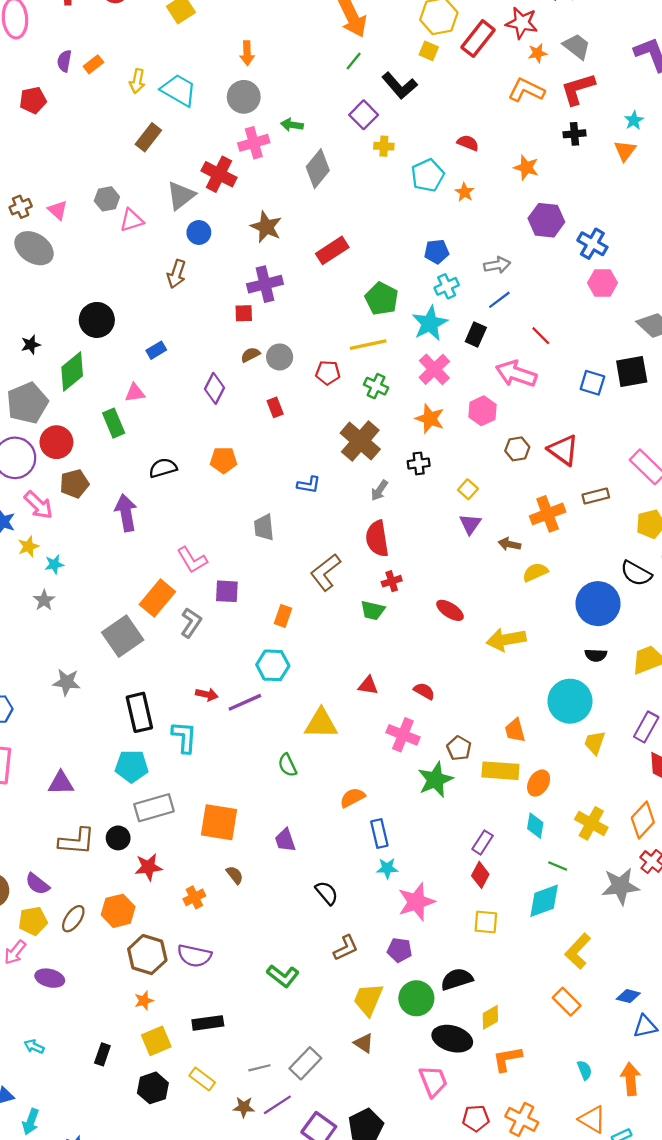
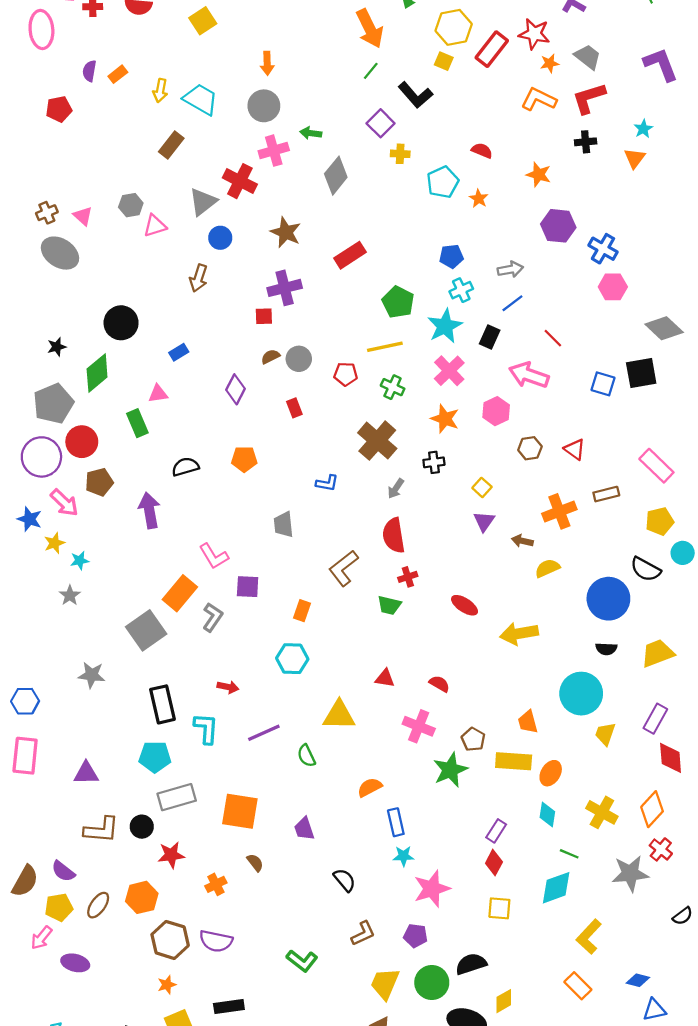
red triangle: (563, 450) -> (575, 449), size x0.7
purple line: (245, 702) -> (264, 733), moved

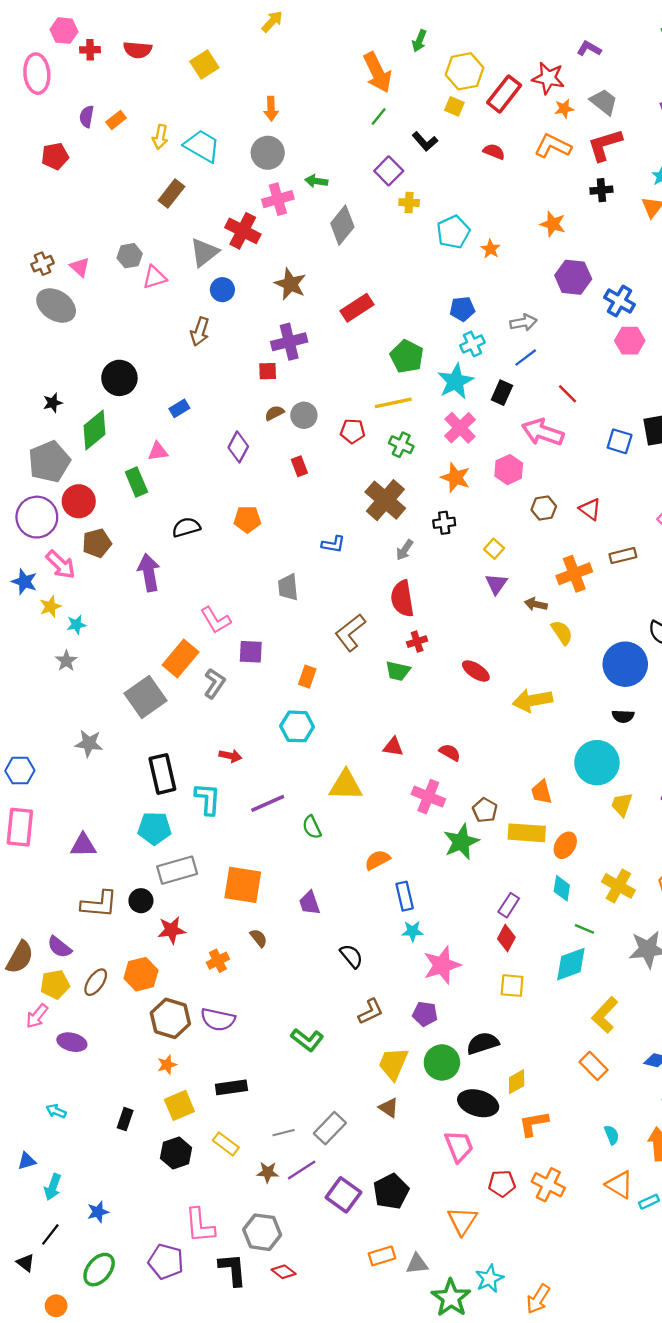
black L-shape: (415, 95) -> (425, 141), size x0.7
red semicircle: (482, 151) -> (494, 152), moved
yellow semicircle: (547, 568) -> (562, 633), turned 80

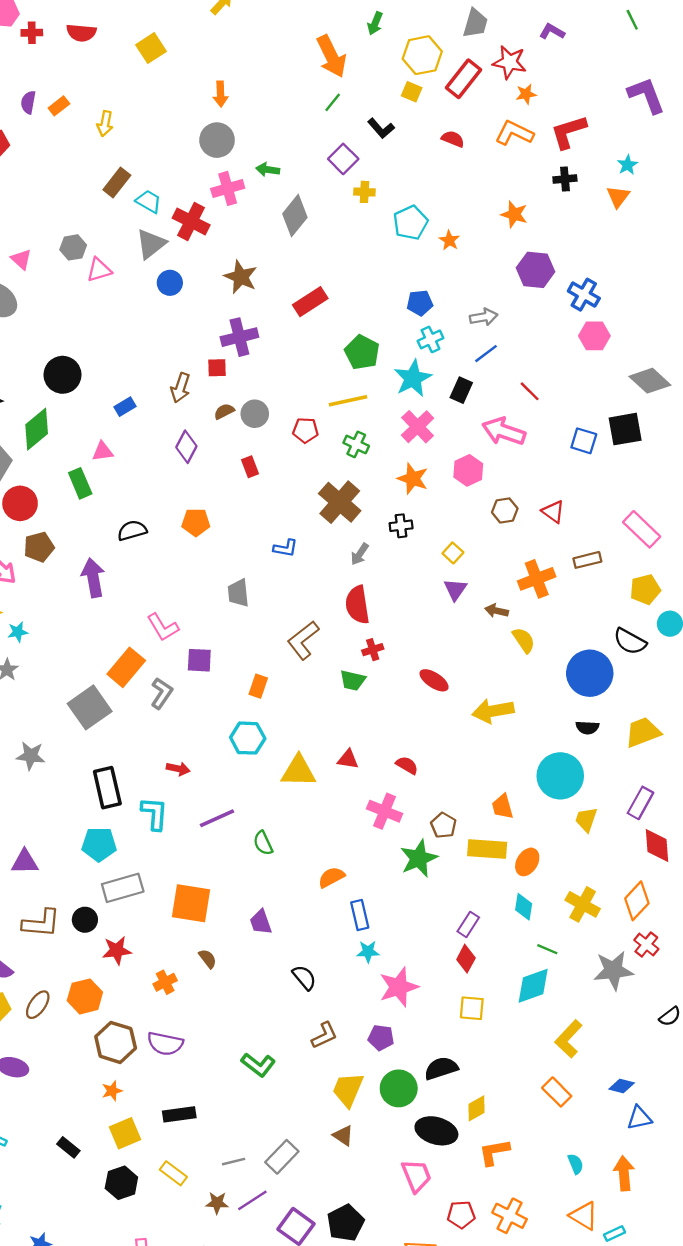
gray trapezoid: (604, 102) -> (475, 23), moved, turned 68
cyan trapezoid: (202, 146) -> (149, 201), moved, size x0.7
brown arrow: (200, 332) -> (180, 388), moved
yellow triangle: (346, 785) -> (298, 771), moved
black rectangle: (125, 1119) -> (68, 1147), turned -70

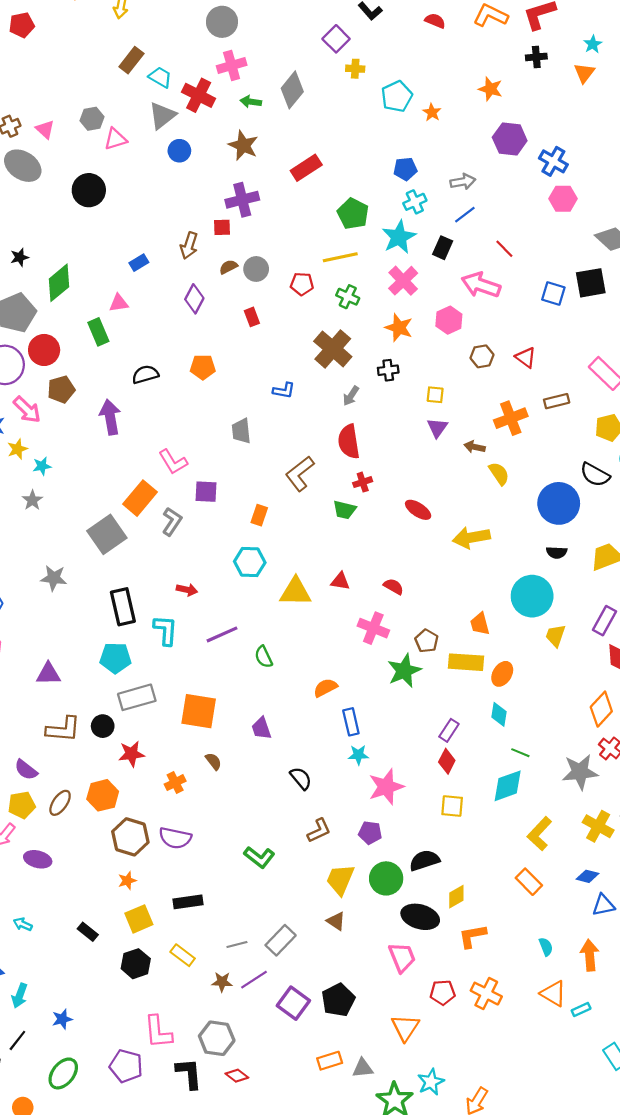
green arrow: (268, 170) -> (251, 102), moved
black circle: (63, 375) -> (89, 190), moved
yellow square: (453, 553) -> (435, 395), turned -36
yellow cross: (583, 904) -> (598, 826), moved

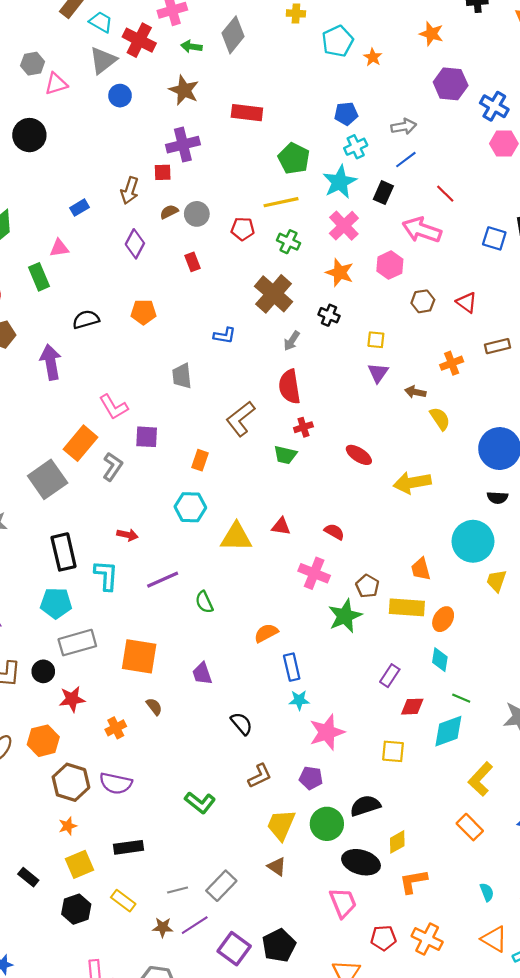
red rectangle: (306, 168) -> (247, 113), turned 40
black cross: (388, 370) -> (329, 315), turned 30
orange cross: (511, 418) -> (452, 363), size x0.7
red diamond: (447, 761) -> (412, 707), moved, turned 60

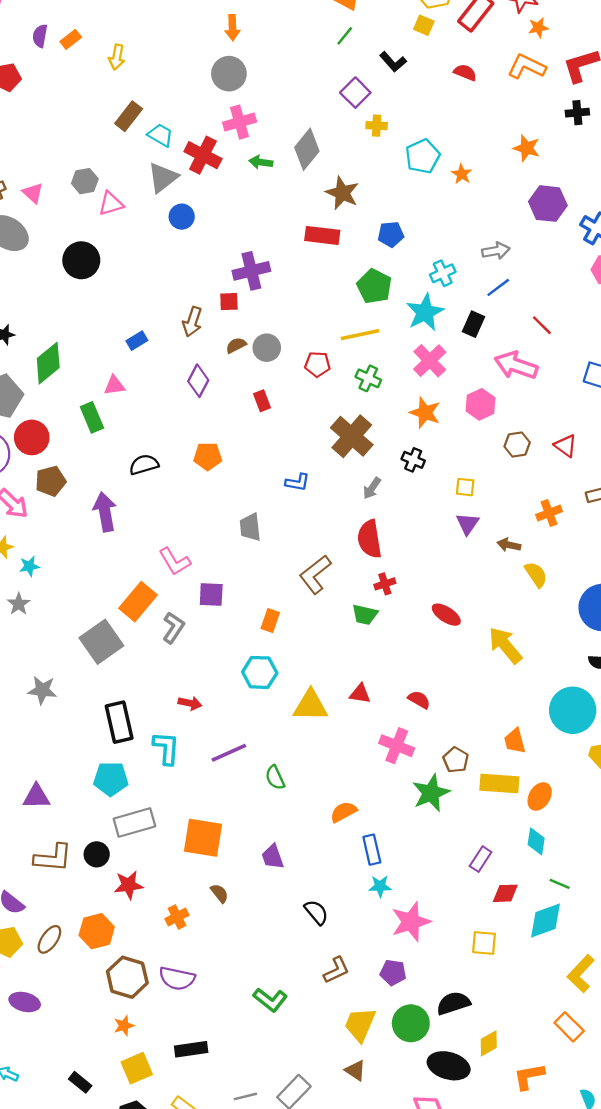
brown star: (184, 90) -> (342, 193), moved
blue pentagon: (346, 114) -> (391, 234), moved
yellow arrow: (412, 483) -> (505, 645), turned 60
orange L-shape: (413, 881) -> (529, 1076), moved

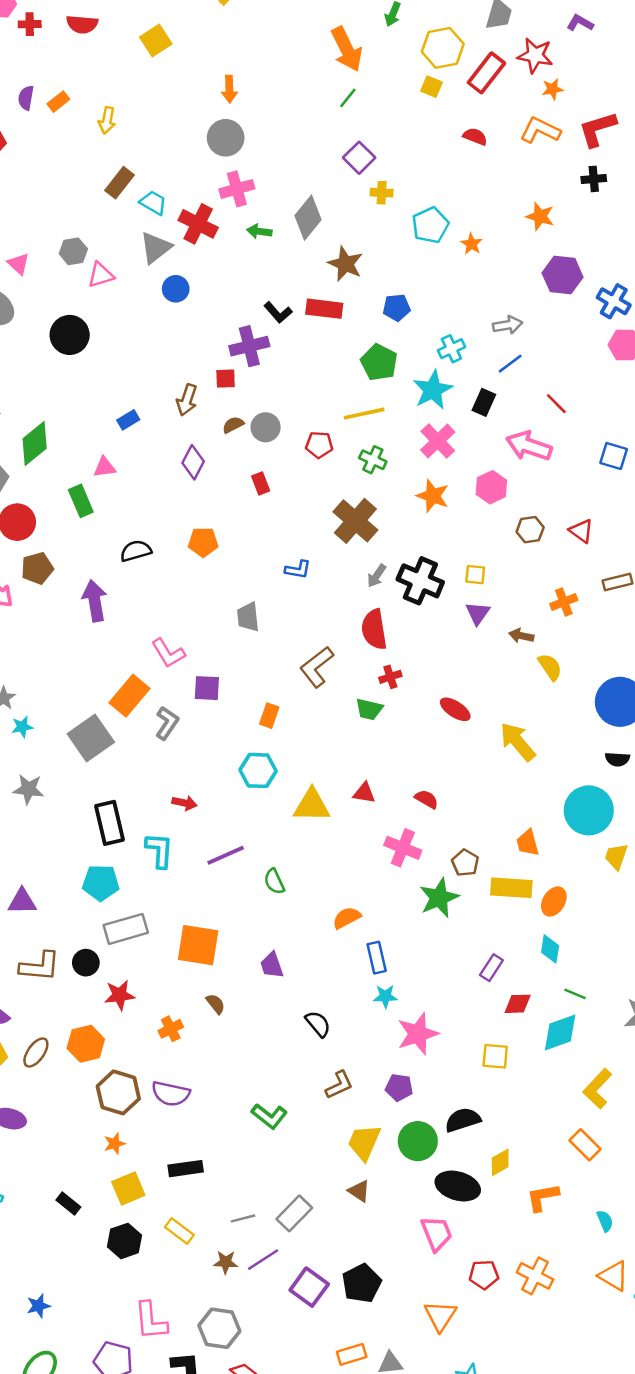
black L-shape: (393, 62) -> (278, 312), moved
black cross: (413, 460) -> (420, 581), moved, size x1.8
cyan star: (29, 566) -> (22, 727), moved

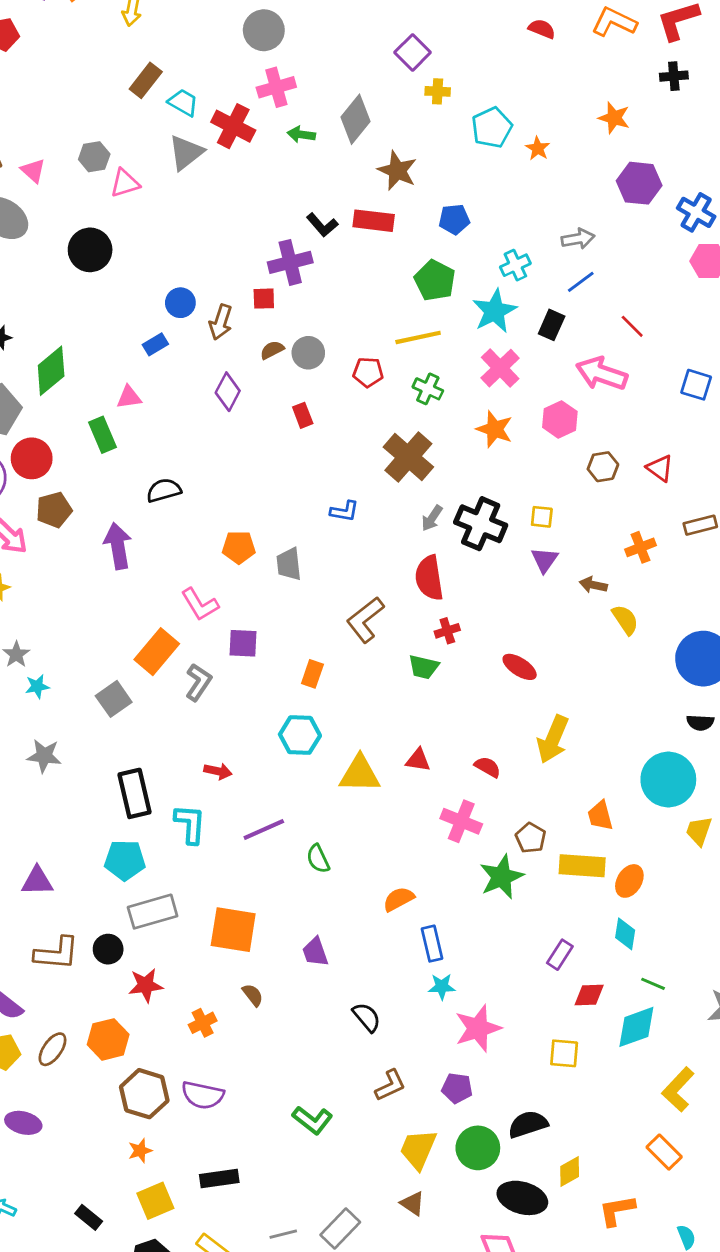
blue circle: (176, 289) -> (180, 303), moved
orange pentagon: (203, 542) -> (239, 547), moved
gray square: (91, 738) -> (114, 699), size x0.7
yellow arrow: (518, 742) -> (553, 739), moved, turned -117

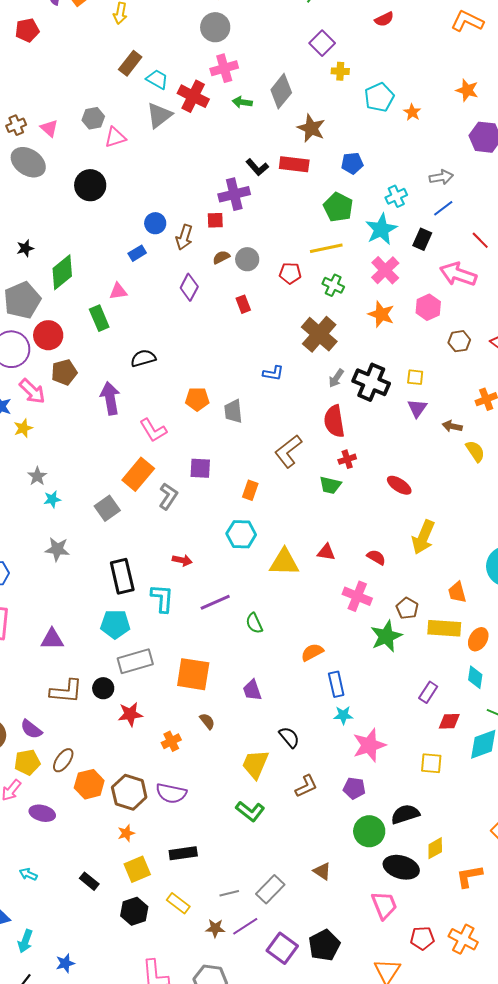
red semicircle: (542, 29) -> (384, 19), moved, turned 132
pink L-shape: (200, 604) -> (153, 430), moved
orange hexagon: (108, 1039) -> (89, 784), moved
yellow trapezoid: (418, 1149) -> (255, 764), moved

